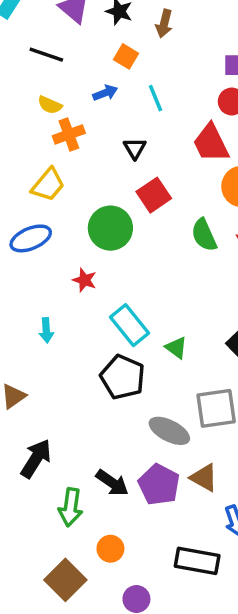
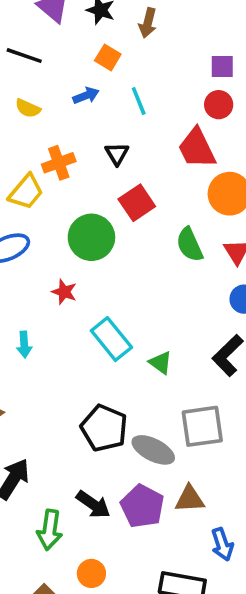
orange cross: (69, 134) -> (59, 163), moved
black pentagon: (123, 377) -> (104, 428), moved
brown triangle: (204, 478) -> (190, 499), turned -32

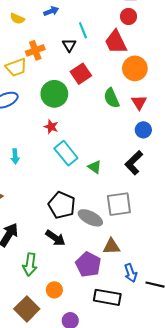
cyan line: (139, 101) -> (83, 30), moved
yellow trapezoid: (26, 192) -> (16, 67), turned 30
red star: (64, 292) -> (51, 127), moved
black arrow: (93, 504) -> (55, 238), moved
purple pentagon: (142, 506) -> (88, 264), moved

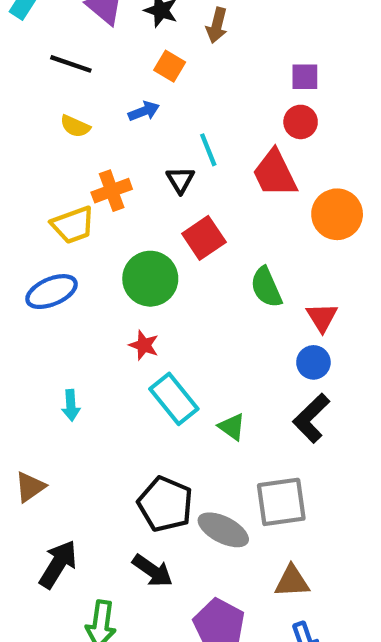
orange circle: (135, 68) -> (337, 214), moved
red triangle: (139, 102) -> (322, 317), moved
blue circle: (143, 130) -> (313, 362), moved
brown triangle: (112, 246) -> (292, 581), moved

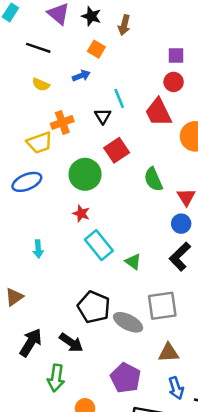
black arrow: (152, 571) -> (71, 343), moved

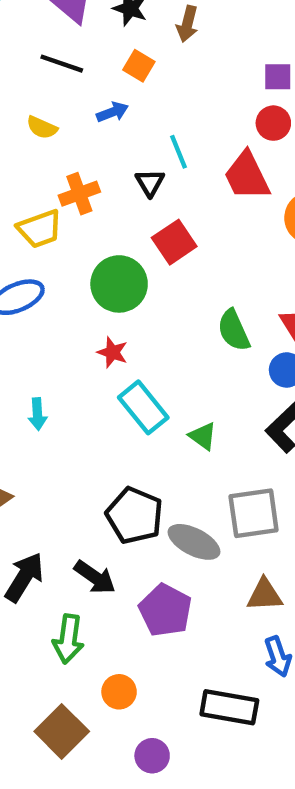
black line: (38, 48) -> (62, 64), moved
green semicircle: (153, 179) -> (234, 330), moved
purple pentagon: (125, 378) -> (165, 610), moved

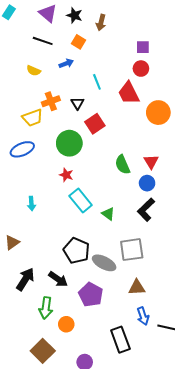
black triangle: (150, 183) -> (77, 103), moved
orange circle: (119, 692) -> (66, 324), moved
black rectangle: (229, 707) -> (120, 340), turned 60

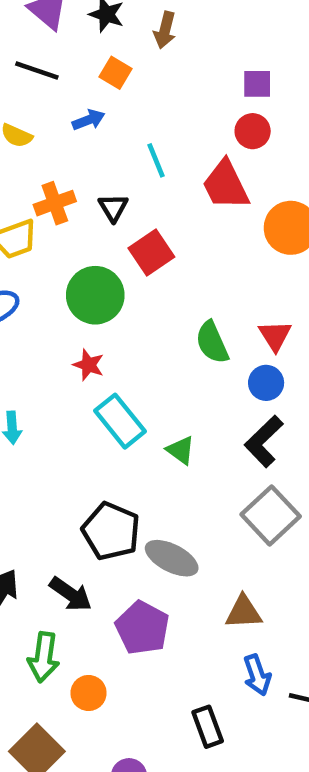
gray square: (132, 250) -> (271, 515), moved, turned -35
black rectangle: (120, 340) -> (208, 727), size x0.7

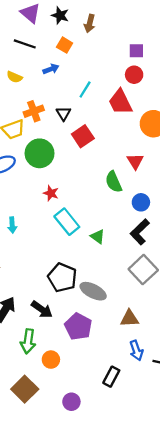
cyan line: (156, 160) -> (85, 90), turned 54
green circle: (95, 295) -> (40, 153), moved
red triangle: (275, 336) -> (135, 161), moved
black rectangle: (208, 727) -> (111, 377), turned 48

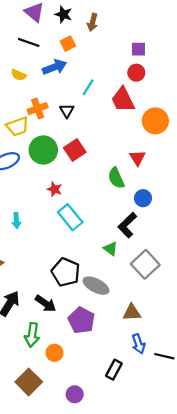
orange square: (65, 45) -> (68, 44), turned 32
blue arrow: (51, 69) -> (54, 67), size x1.5
red square: (83, 136) -> (75, 150), moved
black L-shape: (140, 232) -> (127, 225), moved
green triangle: (98, 236) -> (111, 249), moved

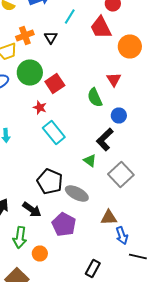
red square: (75, 150) -> (55, 84), moved
blue arrow: (139, 344) -> (122, 236), moved

